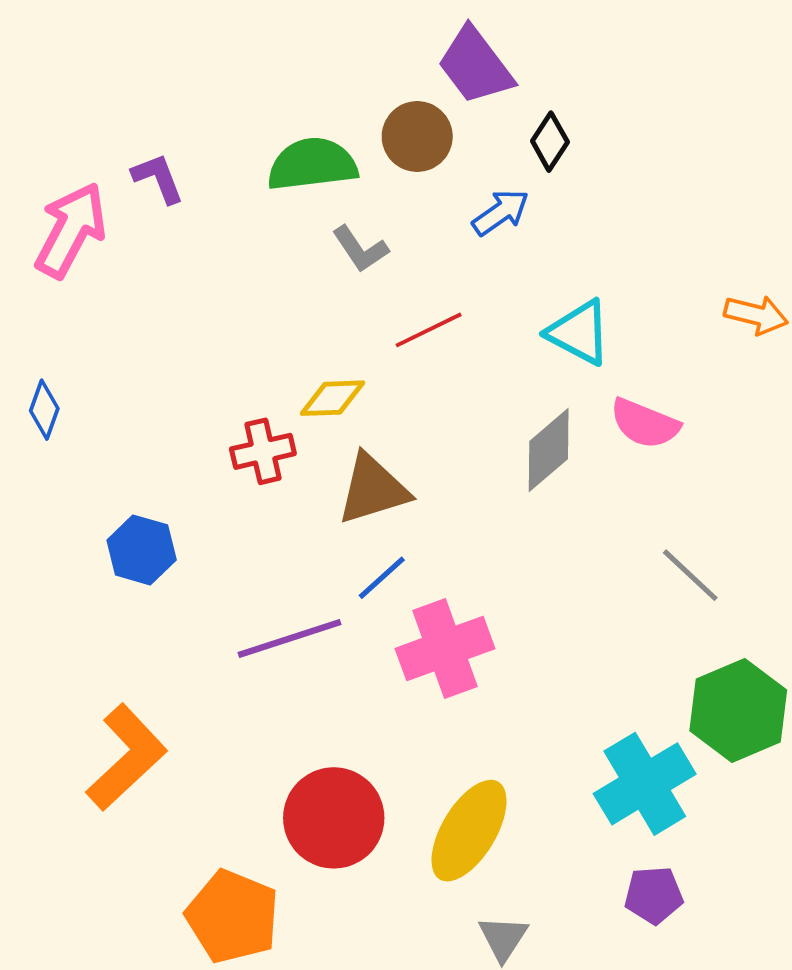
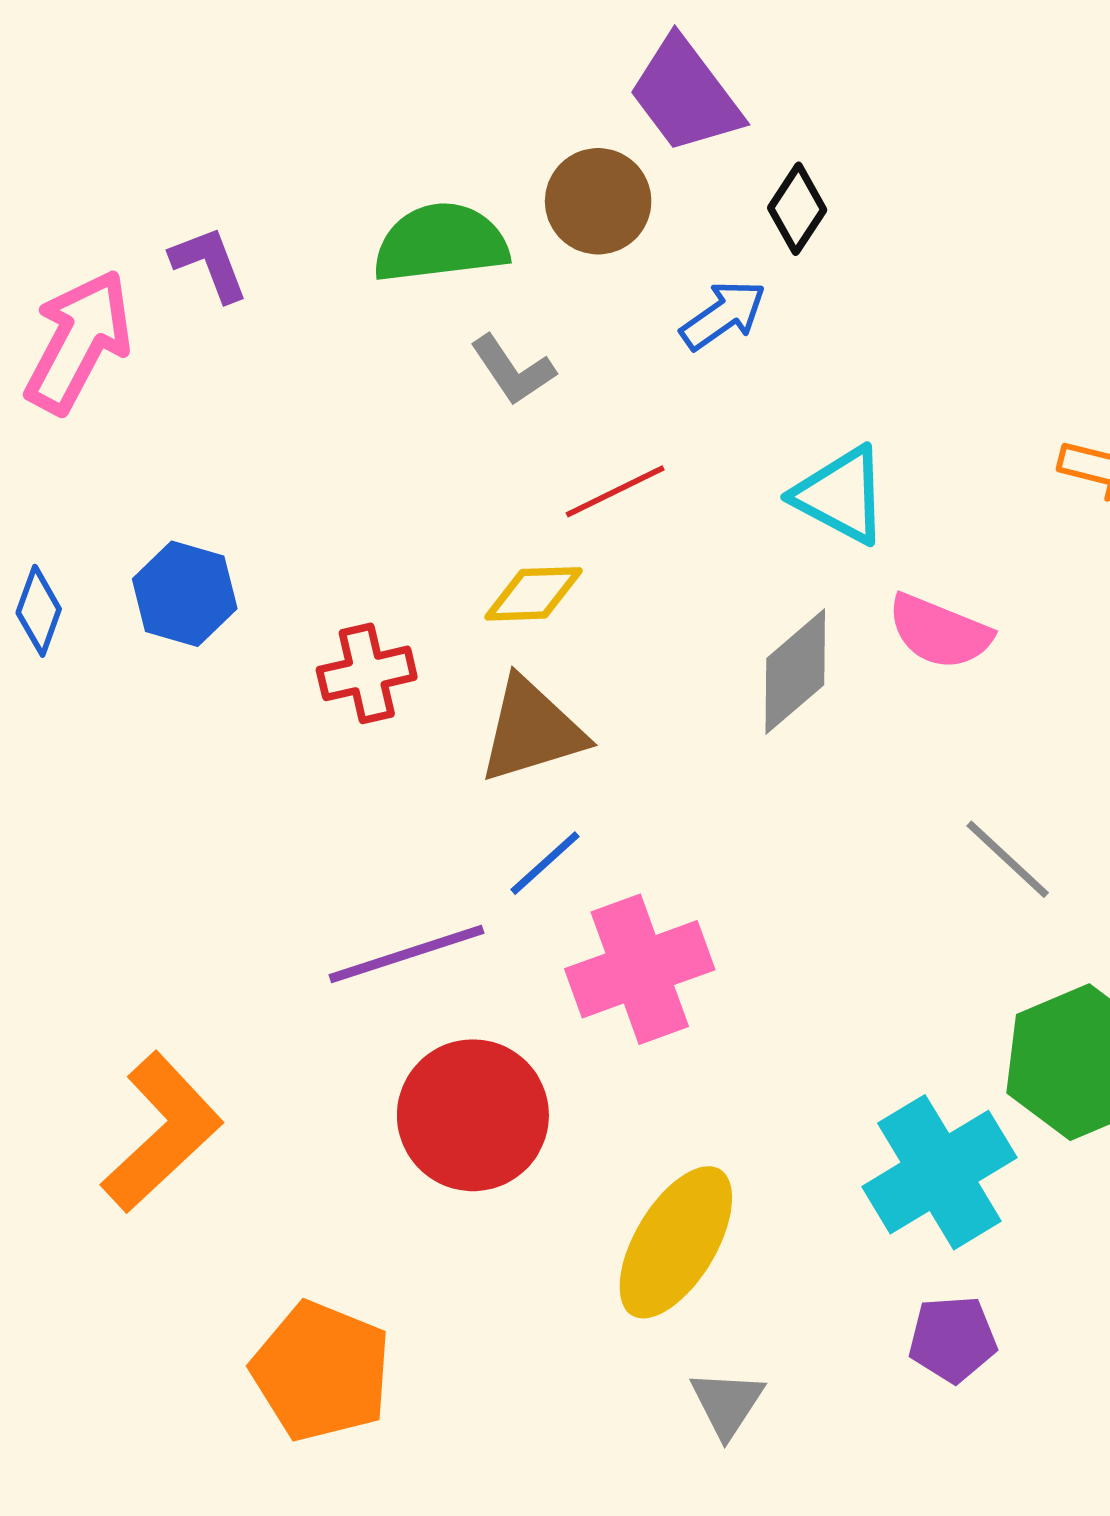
yellow diamond: (332, 398) -> (534, 594), moved
blue hexagon: (142, 550) -> (185, 594), moved
red circle: (334, 818) -> (473, 1115), moved

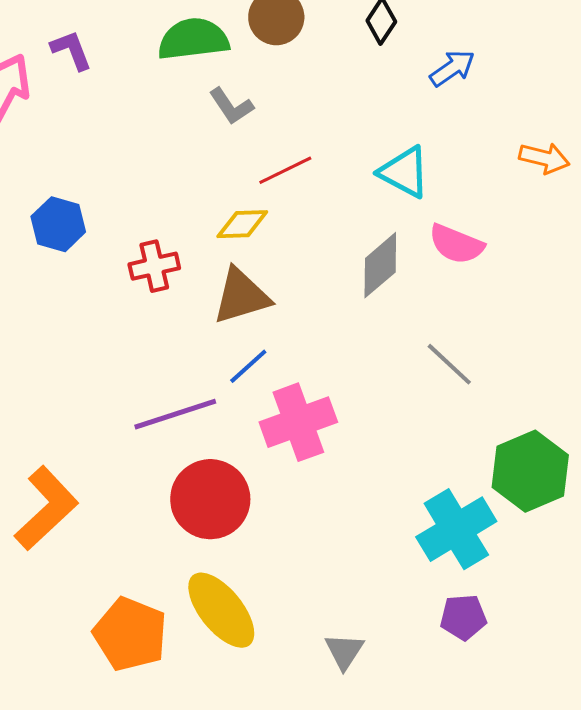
blue arrow: (723, 315) -> (452, 68), moved
gray line: (1008, 859) -> (449, 364), moved
yellow ellipse: (676, 1242) -> (221, 610), moved, turned -70

